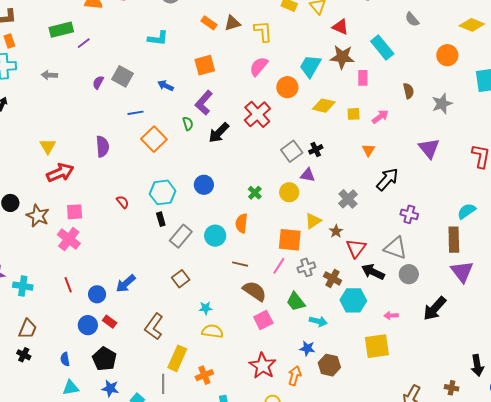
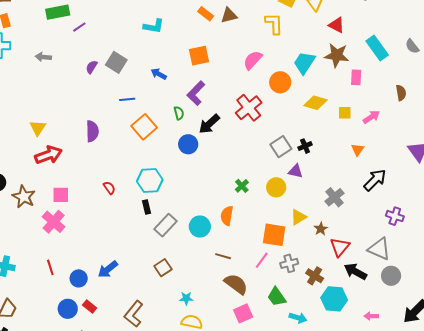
gray semicircle: (412, 19) -> (412, 46), moved
yellow L-shape: (263, 31) -> (274, 24), moved
blue circle: (204, 185) -> (188, 144), moved

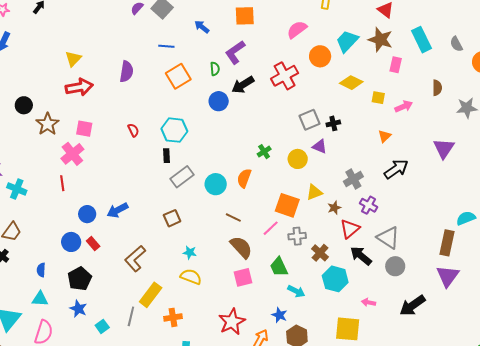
purple cross: (395, 216) -> (369, 205), moved
red line: (50, 267) -> (62, 183), moved

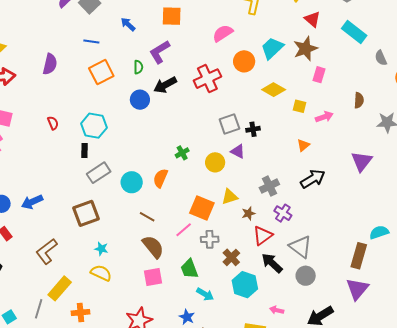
brown star: (380, 40) -> (305, 49), turned 30
cyan rectangle: (422, 40) -> (354, 32), moved, turned -30
brown square: (172, 218) -> (86, 213), size x1.5

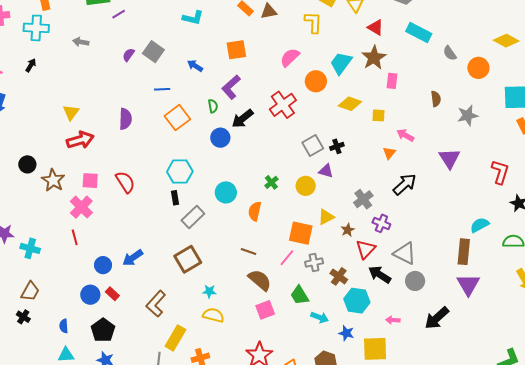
pink arrow: (324, 117) -> (405, 135), moved, turned -120
red semicircle: (53, 123) -> (125, 182), moved, size x1.6
cyan circle: (132, 182) -> (226, 192), moved
blue star: (187, 317) -> (346, 333), moved

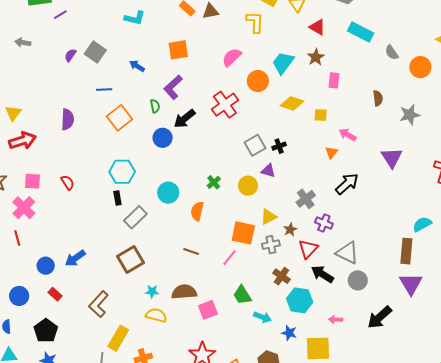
brown star: (374, 58) -> (316, 57), size x0.7
red semicircle: (125, 182) -> (68, 182), size x0.7
gray cross: (314, 263) -> (271, 245), moved
brown semicircle: (260, 280) -> (184, 292), moved, turned -45
blue circle: (90, 295) -> (19, 296), moved

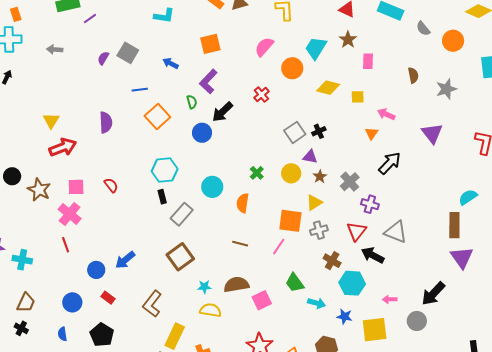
red cross: (225, 105) -> (261, 95), size x0.6
brown star: (290, 230) -> (320, 177), moved
gray circle: (358, 280) -> (417, 321), moved

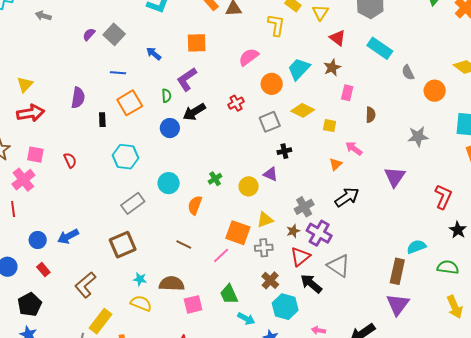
brown semicircle: (413, 75) -> (371, 115), moved
gray square: (295, 132) -> (270, 122), moved
brown star: (320, 177) -> (293, 231), moved
black rectangle: (162, 197) -> (102, 120), moved
purple cross: (370, 204) -> (319, 233), size x1.4

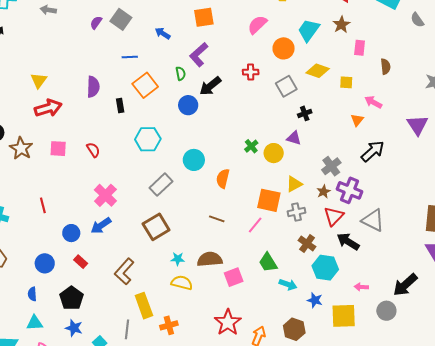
red cross: (236, 103) -> (251, 72), turned 35
green cross: (215, 179) -> (251, 146), moved
pink cross: (23, 180) -> (105, 195), moved
yellow rectangle: (101, 321) -> (144, 306), turned -50

